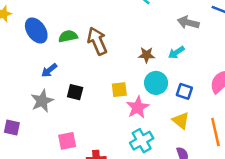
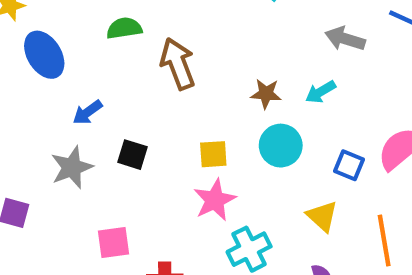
blue ellipse: (36, 30) -> (44, 55), moved
green semicircle: (68, 36) -> (124, 28), moved
blue square: (184, 91) -> (349, 165), moved
pink star: (138, 107) -> (215, 200), moved

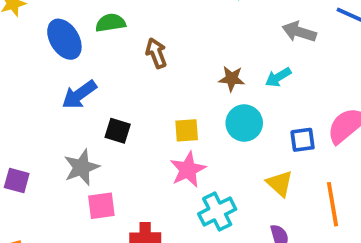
blue ellipse: (44, 55) -> (64, 39), moved
brown arrow: (178, 64) -> (156, 53), size x0.7
blue arrow: (88, 112) -> (79, 95), size x1.4
blue square: (349, 165) -> (303, 140), turned -30
gray star: (72, 167) -> (82, 167), moved

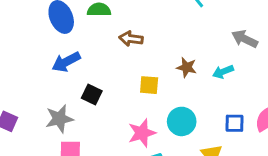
brown arrow: (156, 53) -> (131, 39), turned -70
cyan circle: (244, 123) -> (182, 121), moved
yellow square: (187, 130) -> (149, 85), moved

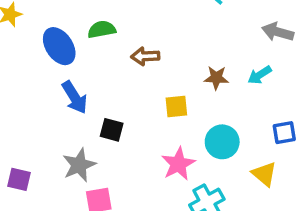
blue arrow: (66, 62) -> (75, 97), turned -84

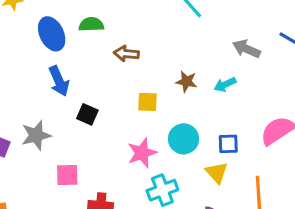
blue square: (284, 133) -> (228, 144), moved
gray star: (79, 165) -> (36, 135), moved

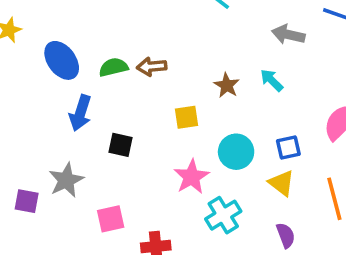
green semicircle: (91, 24) -> (113, 67), moved
blue arrow: (59, 81) -> (80, 113), turned 52
brown star: (186, 82) -> (227, 85), turned 30
cyan arrow: (225, 85) -> (272, 80), turned 80

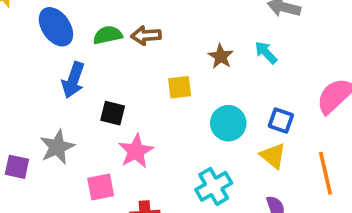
blue square: (288, 148) -> (281, 120), turned 30
pink star: (192, 177) -> (136, 151), moved

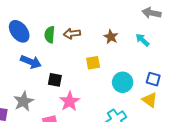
green semicircle: (108, 35) -> (50, 35), turned -70
brown star: (221, 56) -> (111, 37), moved
blue arrow: (73, 80) -> (31, 62), turned -84

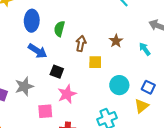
blue ellipse: (19, 31) -> (32, 21), turned 30
brown arrow: (72, 34) -> (81, 44), moved, turned 98
yellow triangle: (150, 100) -> (142, 106), turned 35

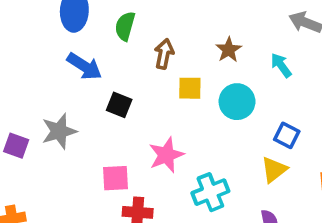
cyan circle: (119, 85) -> (237, 102), moved
pink star: (67, 94) -> (166, 155), moved
pink square: (45, 111) -> (115, 178), moved

